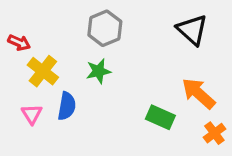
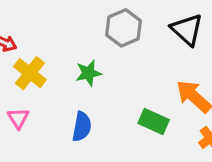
gray hexagon: (105, 28) -> (124, 28), moved
blue semicircle: (67, 106) -> (82, 127), moved

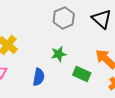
green star: (88, 73) -> (59, 54), moved

